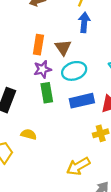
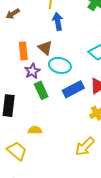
cyan ellipse: (74, 71) -> (60, 65), turned 45

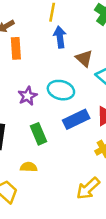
brown triangle: (45, 48) -> (84, 58), moved
orange rectangle: (23, 51) -> (16, 48), moved
green rectangle: (41, 90) -> (38, 134), moved

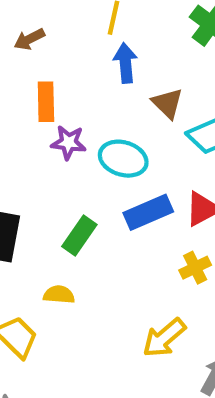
orange rectangle: (16, 48) -> (46, 102), moved
purple star: (28, 96) -> (69, 142), moved, turned 30
green rectangle: (38, 134) -> (79, 236), turned 55

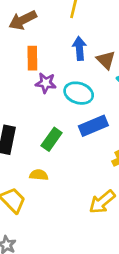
brown arrow: (29, 39) -> (23, 20), size x1.5
blue arrow: (125, 63) -> (79, 48), moved

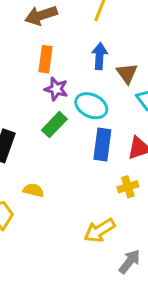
blue rectangle: (93, 126) -> (102, 144), turned -68
green rectangle: (52, 139) -> (54, 125), moved

